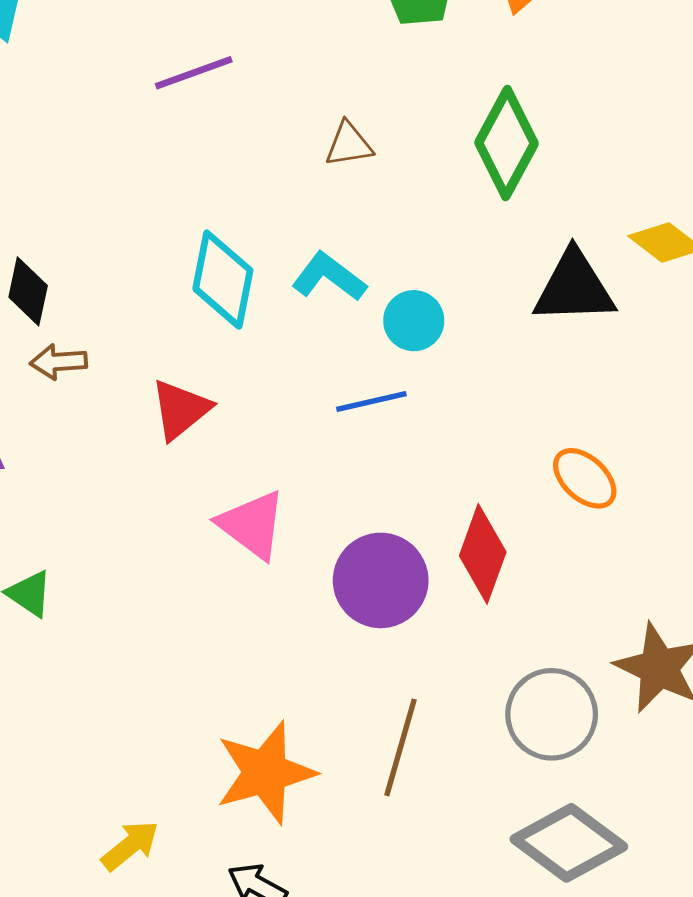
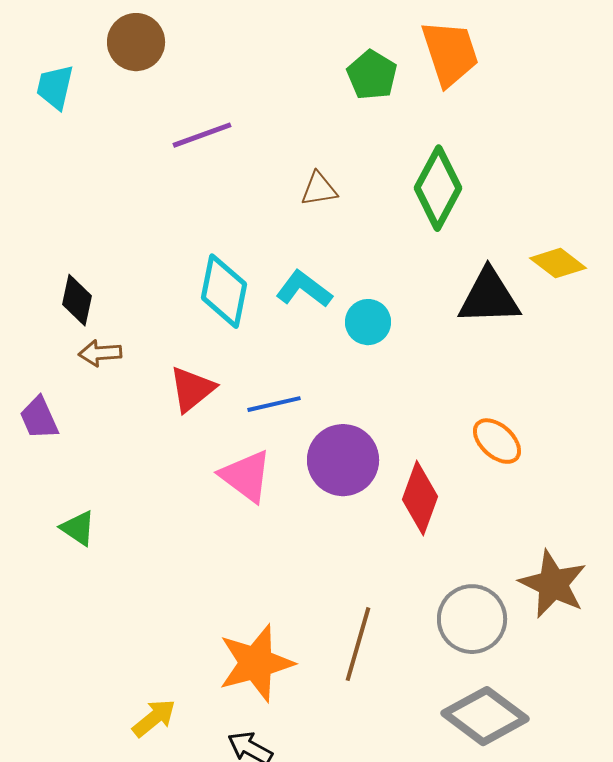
blue line: (371, 401) -> (274, 404), moved
purple circle: (381, 580) -> (343, 460), moved

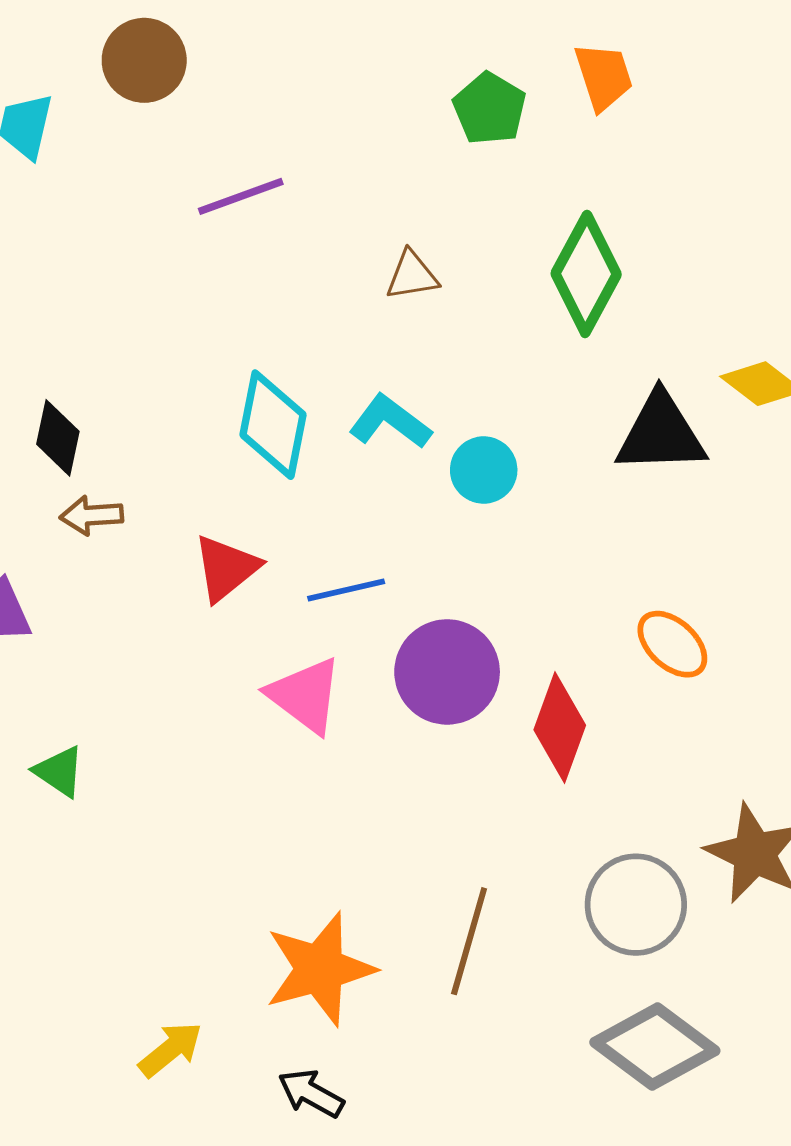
orange trapezoid: (450, 53) -> (604, 76), size x0.7

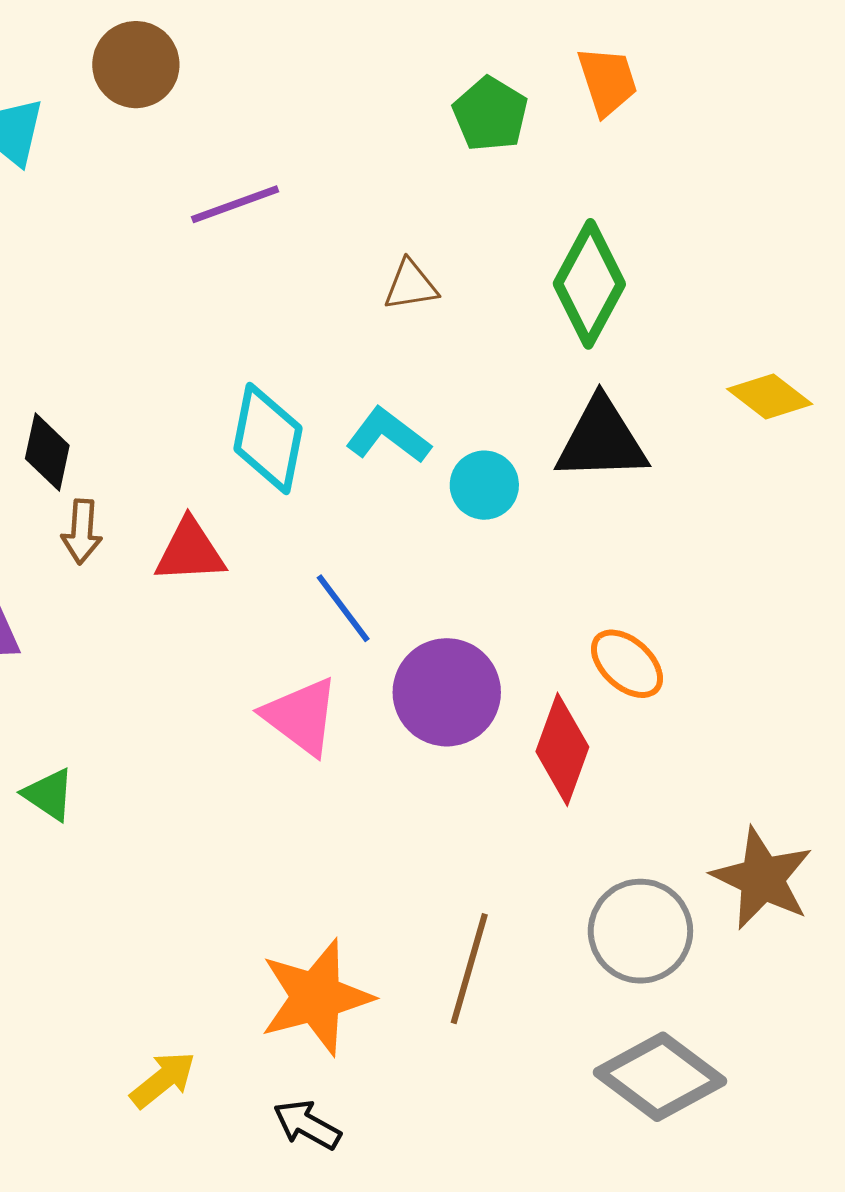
black triangle: (661, 433) -> (601, 440), moved
brown arrow: (92, 515) -> (82, 532), turned -82
red triangle: (226, 568) -> (190, 551), moved, turned 36
blue line: (346, 590) -> (343, 608), turned 66
orange ellipse: (672, 644) -> (627, 664), moved

